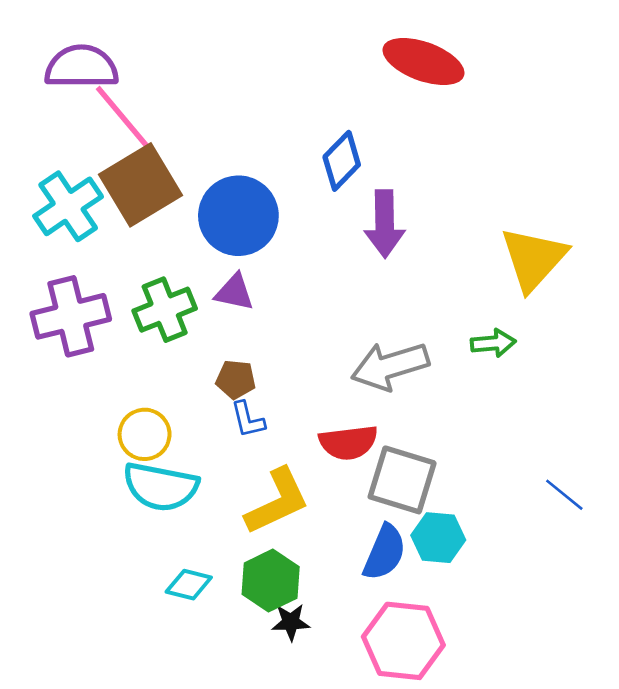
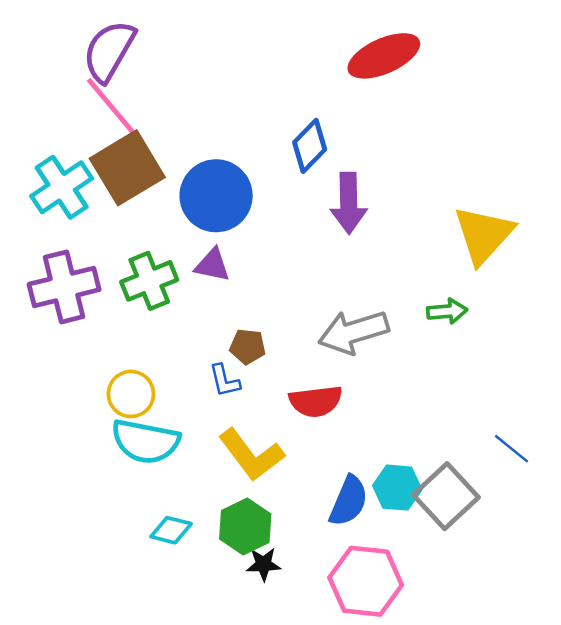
red ellipse: (424, 62) -> (384, 56), turned -44
purple semicircle: (81, 67) -> (109, 51), moved, turned -60
brown pentagon: (236, 379) -> (248, 347), moved
gray square: (402, 480) -> (446, 496), moved, turned 30
yellow L-shape: (277, 501) -> (251, 455), turned 78

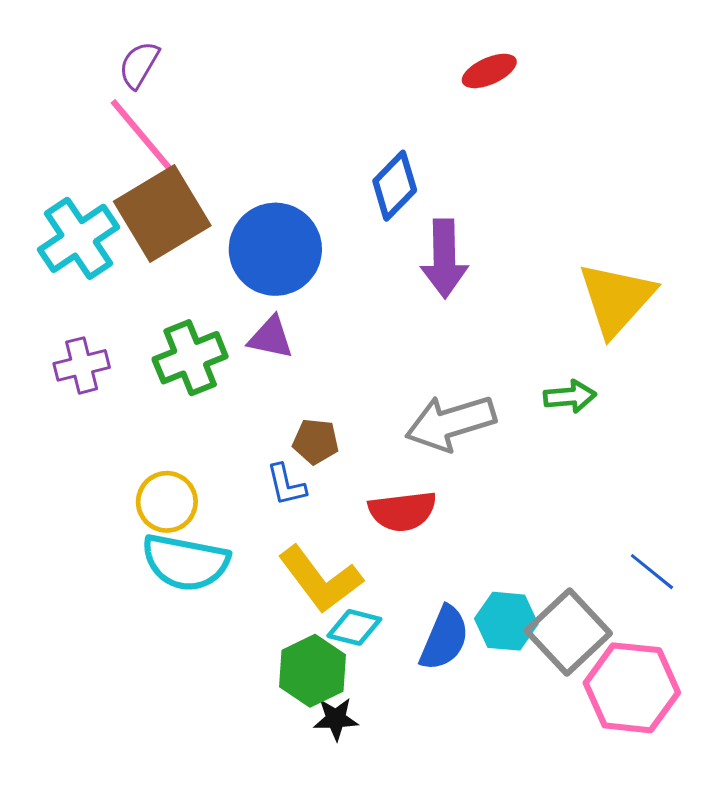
purple semicircle: (109, 51) -> (139, 65), size x0.6
red ellipse: (384, 56) -> (489, 71), size x0.6
purple cross: (64, 287) -> (82, 365), size x0.6
cyan diamond: (171, 530) -> (354, 627), moved
pink hexagon: (366, 581) -> (632, 688), moved

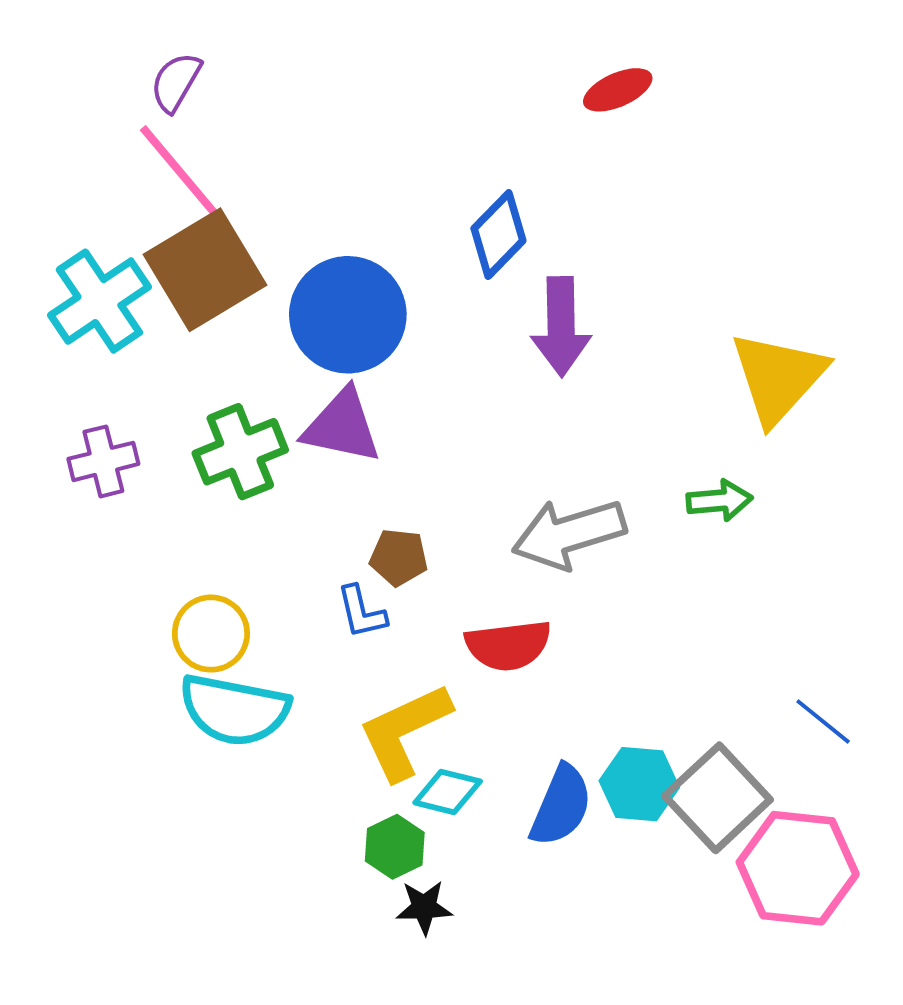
purple triangle: (271, 338) -> (342, 426), size x1.4
yellow L-shape: (320, 579) -> (405, 731), turned 102
green hexagon: (313, 671) -> (395, 847), size x0.7

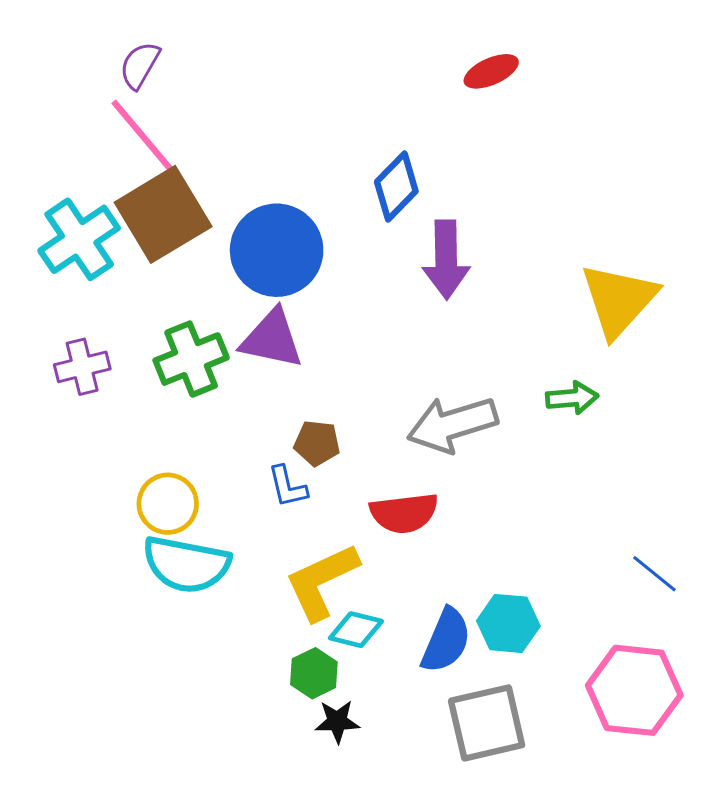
gray square: (717, 798) -> (487, 723), moved, turned 30

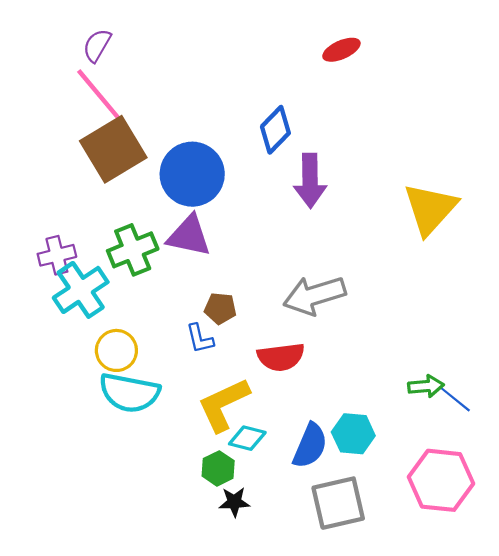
cyan cross: (79, 239) -> (81, 290), moved
green arrow: (572, 398) -> (426, 386), moved

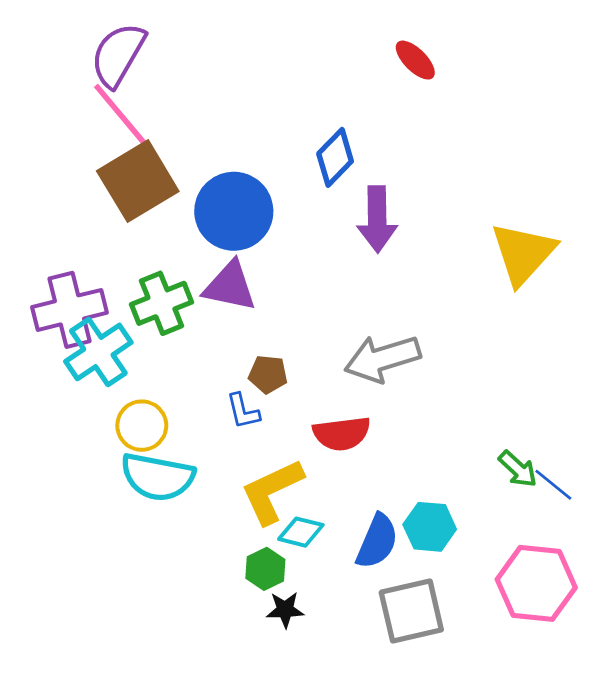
purple semicircle: (97, 45) -> (118, 55), size x1.6
red ellipse: (341, 50) -> (415, 60), turned 69
purple cross: (57, 255) -> (69, 310), size x1.6
green arrow: (426, 386) -> (518, 469), turned 48

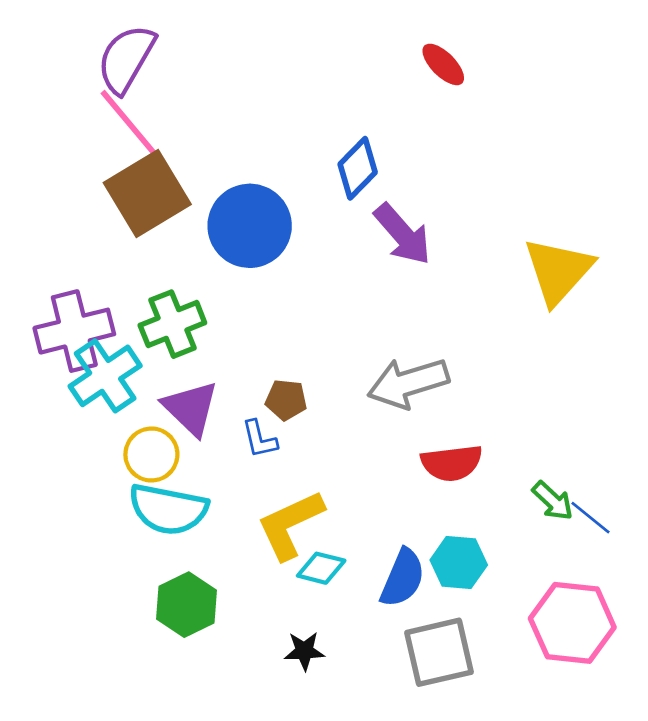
purple arrow: (377, 219) -> (403, 234), turned -40
purple triangle: (230, 286) -> (191, 408), moved, turned 32
red semicircle: (342, 433) -> (452, 463), moved
green hexagon: (265, 569) -> (187, 605), moved, size x1.4

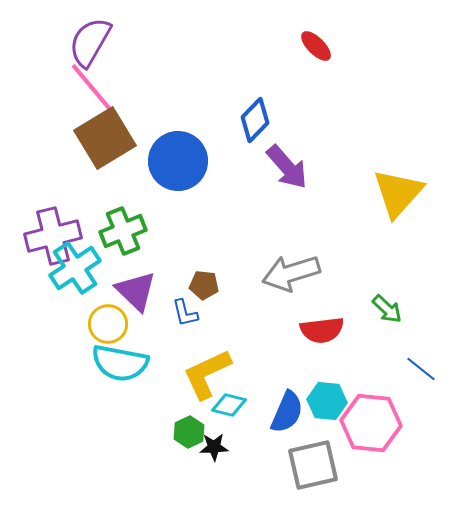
green arrow: (553, 501) -> (387, 309), moved
green hexagon: (187, 605) -> (189, 432), moved, size x0.7
pink hexagon: (572, 623) -> (371, 423), moved
black star: (304, 651) -> (214, 447), moved

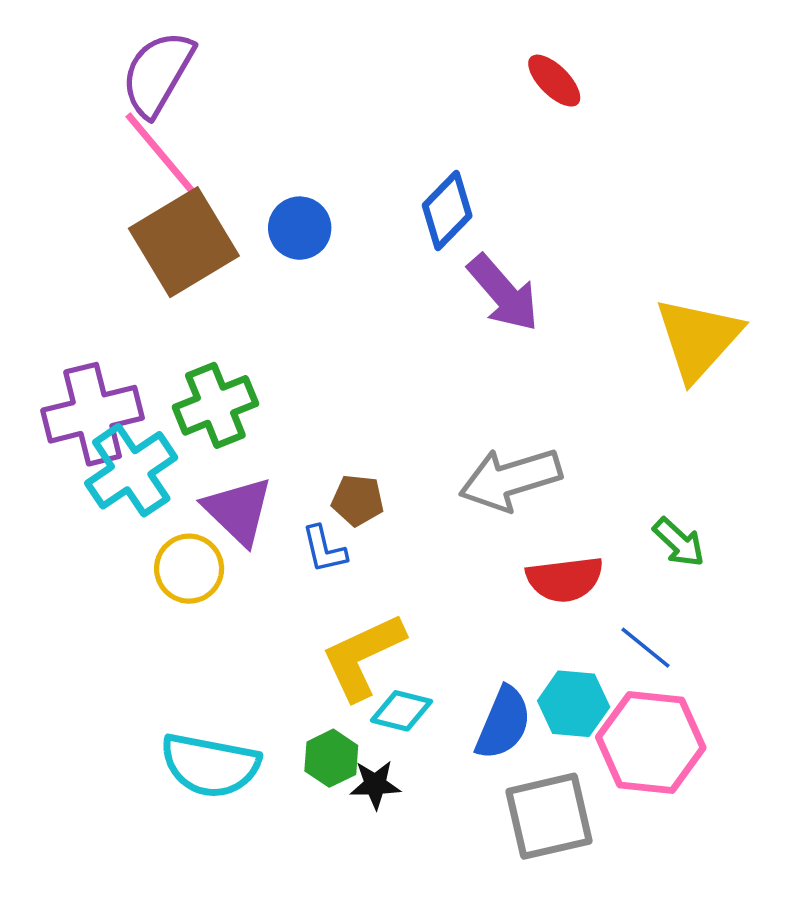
blue circle: (178, 161) -> (300, 228), moved, size x0.6
cyan semicircle: (120, 363) -> (210, 765), moved
blue line: (421, 369) -> (646, 648), moved

